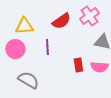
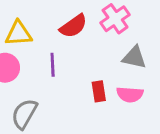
gray semicircle: (28, 80) -> (24, 114), turned -90

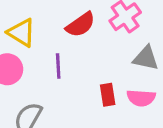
yellow triangle: (18, 34) -> (22, 33), turned 36

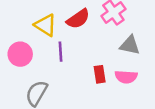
yellow triangle: (22, 33) -> (45, 25), moved

